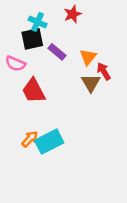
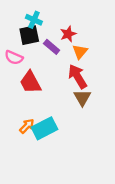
red star: (73, 14) -> (68, 34), moved
red arrow: (104, 71) -> (78, 76), moved, size x1.5
brown triangle: (91, 83) -> (82, 98), moved

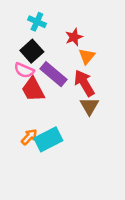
black square: (29, 35) -> (32, 51), moved, turned -30
purple rectangle: (52, 47) -> (54, 74), moved, size x1.5
pink semicircle: (14, 58) -> (24, 70), moved

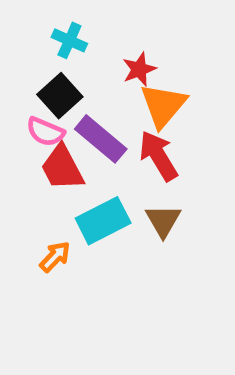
orange triangle: (87, 56) -> (163, 105), size x1.5
brown triangle: (89, 106) -> (163, 221), moved
cyan rectangle: (48, 139) -> (103, 221), moved

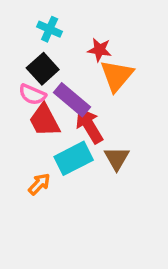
red star: (139, 69) -> (99, 50), turned 30
red arrow: (158, 156) -> (89, 126), moved

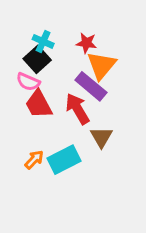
cyan cross: (50, 29) -> (43, 41), moved
purple rectangle: (72, 100) -> (91, 86), moved
cyan rectangle: (74, 158) -> (64, 160), moved

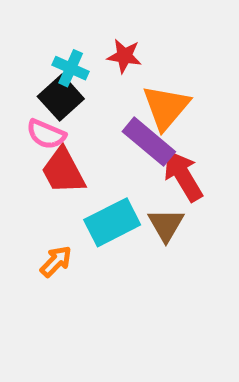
red star: (86, 43) -> (124, 56), moved
red arrow: (77, 109) -> (183, 176), moved
cyan rectangle: (64, 160) -> (112, 222), moved

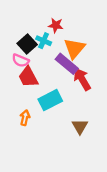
cyan cross: (71, 68) -> (44, 41), moved
brown triangle: (166, 225) -> (80, 126), moved
orange arrow: (56, 261) -> (25, 118), turned -32

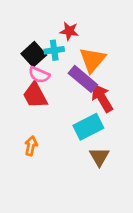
cyan cross: (44, 41) -> (54, 50), turned -32
pink semicircle: (21, 60) -> (39, 75), moved
cyan rectangle: (50, 100) -> (88, 127), moved

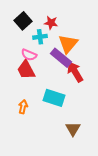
black square: (34, 54) -> (23, 21), moved
cyan rectangle: (88, 127) -> (54, 98), moved, turned 45
brown triangle: (99, 157) -> (73, 129), moved

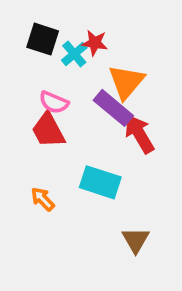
black square: (23, 21) -> (43, 39), turned -30
cyan cross: (40, 37) -> (74, 54), moved, turned -32
orange arrow: (23, 107) -> (43, 199), turned -56

